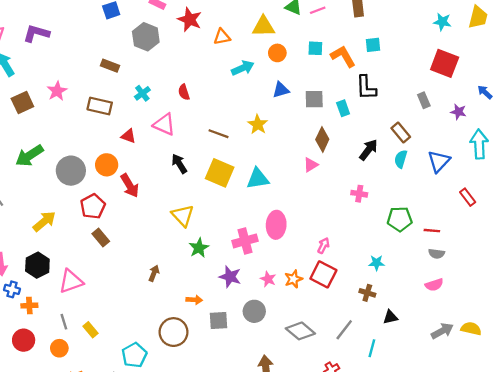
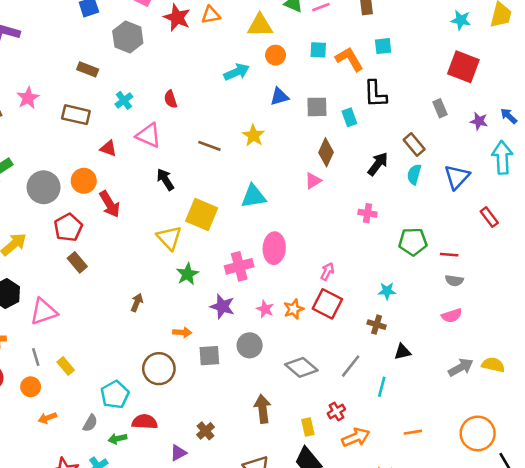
orange triangle: (222, 37) -> (211, 15), moved
blue arrow: (485, 92) -> (509, 116), moved
yellow square: (220, 173) -> (202, 214), moved

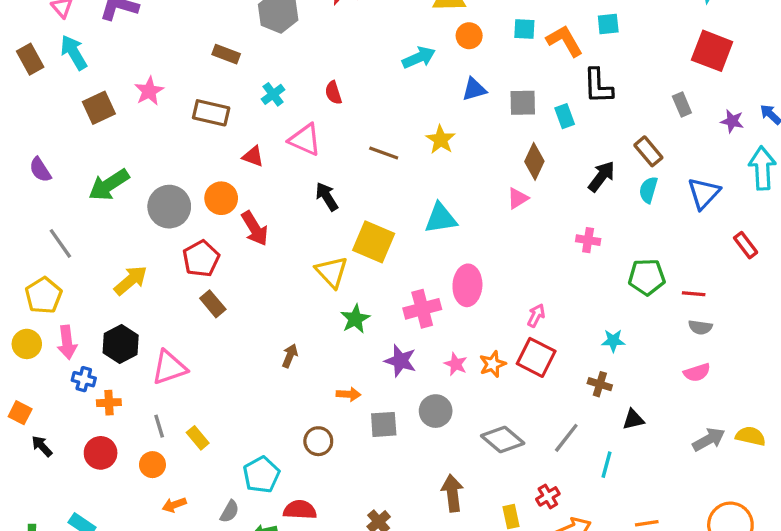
brown circle: (159, 369) -> (318, 441), size x0.7

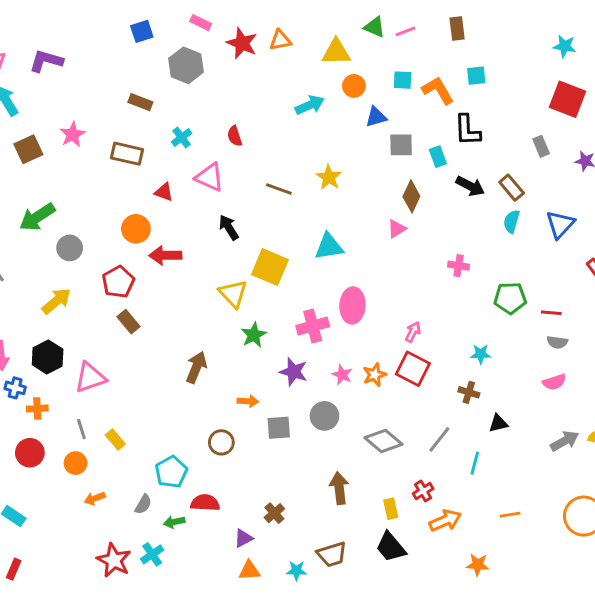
blue triangle: (474, 89) -> (376, 117), moved
black arrow: (601, 176) -> (470, 186), moved, turned 80
gray circle: (169, 207) -> (70, 248), moved, size x0.7
red arrow: (255, 228) -> (165, 255), turned 120
brown arrow: (290, 356) -> (196, 367), size x1.5

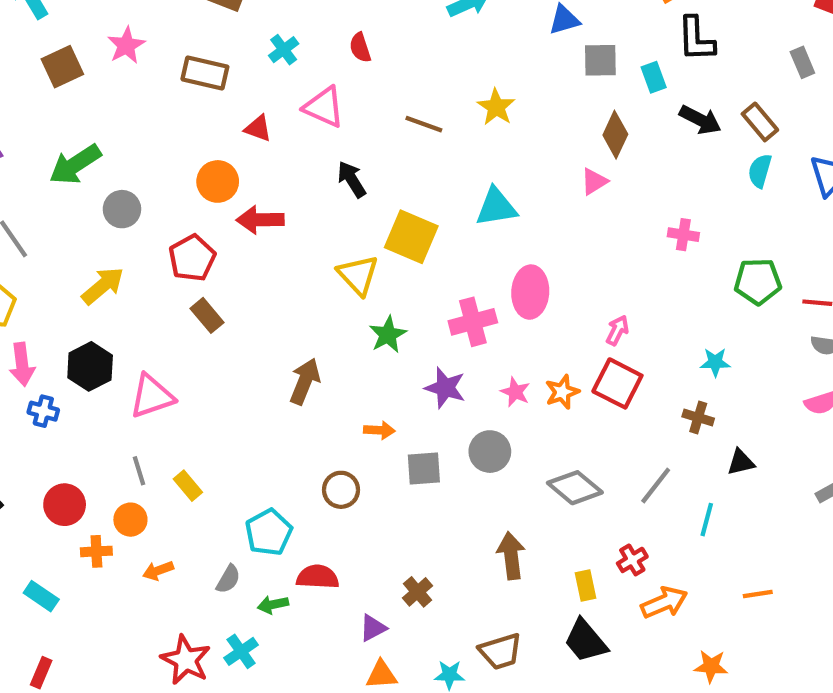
orange cross: (37, 409) -> (96, 551), moved

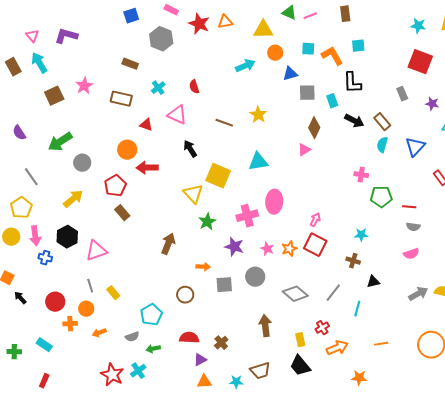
pink cross: (683, 235) -> (361, 175), moved
red semicircle: (318, 577) -> (189, 338), moved
gray semicircle: (228, 579) -> (132, 337), turned 40

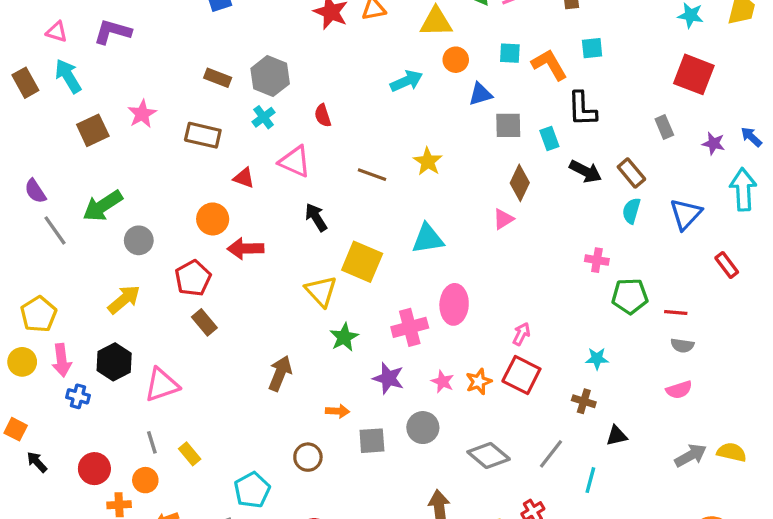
pink triangle: (32, 36) -> (57, 32), turned -32
gray hexagon: (161, 39) -> (270, 76), moved
gray line: (31, 177) -> (55, 230), moved

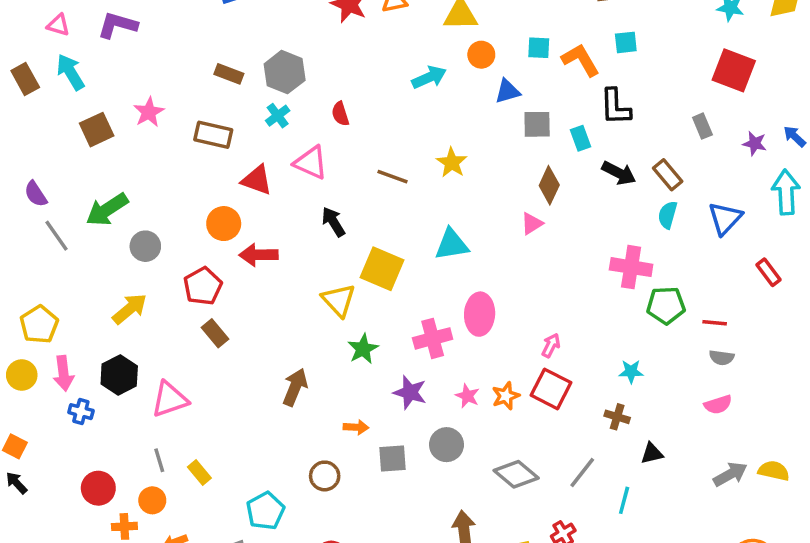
red triangle: (244, 178) -> (257, 180), size x1.4
pink cross: (597, 260) -> (631, 267), size x1.6
black arrow: (37, 462) -> (17, 483), moved

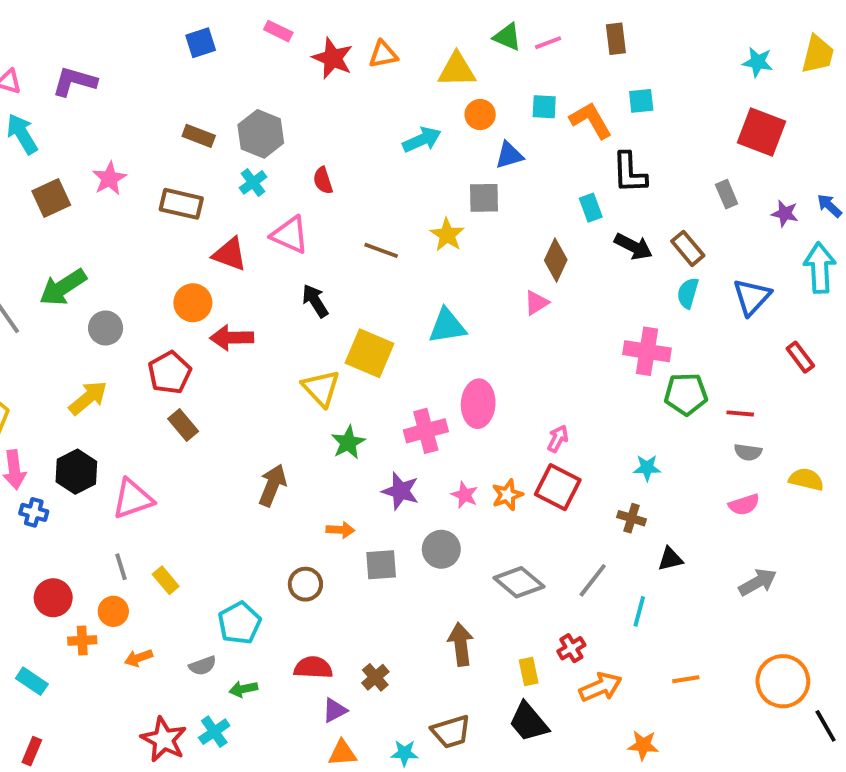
gray square: (537, 124) -> (484, 198), moved
yellow semicircle: (774, 471) -> (806, 479), moved

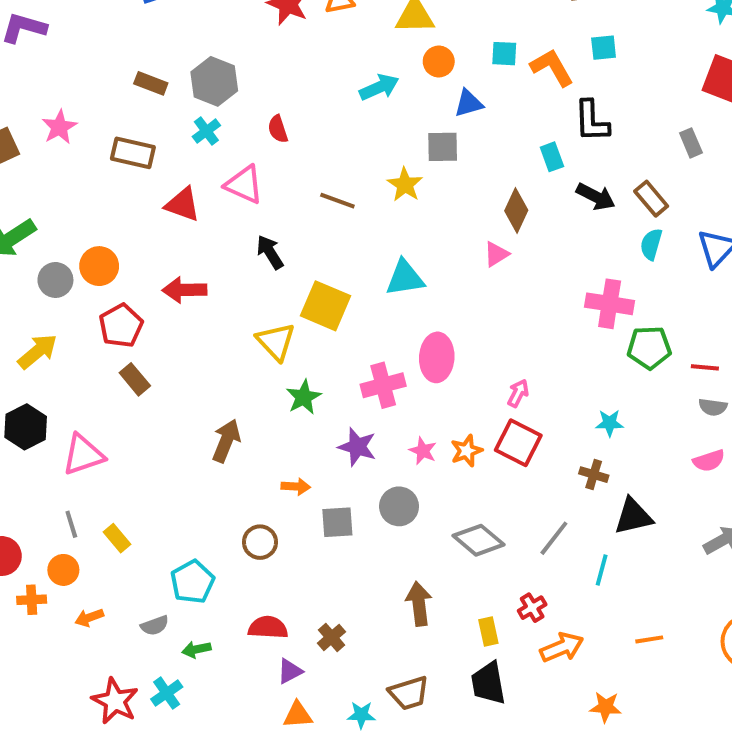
orange circle: (193, 303) -> (99, 266), moved
black triangle: (670, 559) -> (633, 516), size x1.5
black trapezoid: (529, 722) -> (488, 683), turned 30

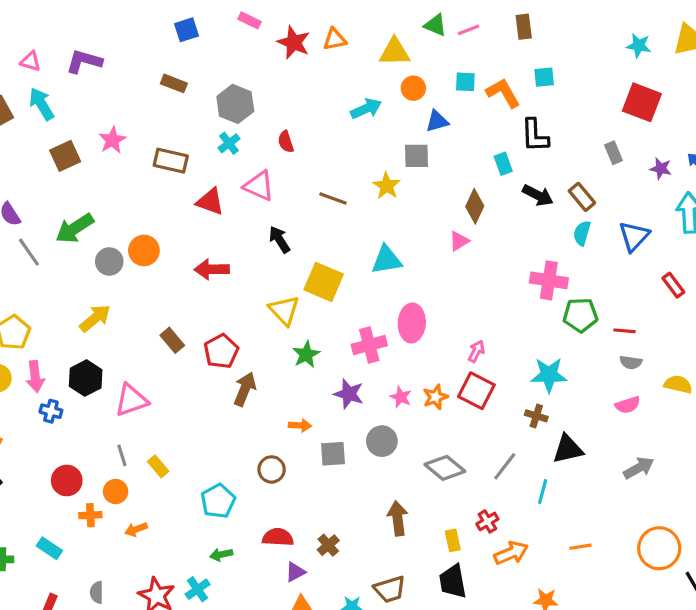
brown rectangle: (151, 83) -> (174, 83), moved
red pentagon: (121, 326) -> (221, 351), moved
cyan star: (610, 423) -> (549, 375), size x1.6
gray semicircle: (155, 626) -> (97, 592), moved, turned 110

